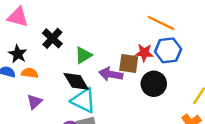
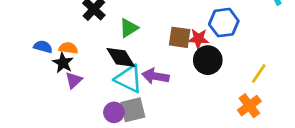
red star: (144, 53) -> (198, 39), moved
black star: (18, 54) -> (63, 63), moved
purple arrow: (111, 74) -> (155, 76), moved

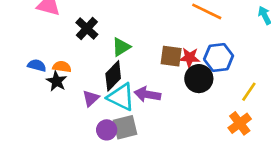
blue hexagon: (224, 23) -> (219, 57), moved
black diamond: (121, 57) -> (113, 76), turned 76
purple triangle: (74, 80) -> (91, 98), moved

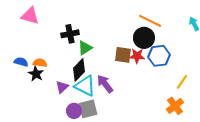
black cross: (87, 29) -> (70, 34), moved, turned 36
black circle: (199, 79) -> (144, 38), moved
purple arrow: (147, 94) -> (105, 84), turned 42

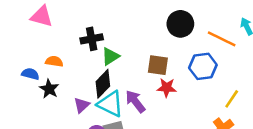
orange line: (150, 21) -> (222, 39), moved
black circle: (144, 38) -> (180, 24), moved
red star: (137, 56) -> (167, 88), moved
orange semicircle: (40, 63) -> (54, 61), moved

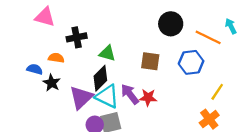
black cross: (92, 39) -> (77, 37), moved
green triangle: (110, 56) -> (107, 53), turned 48
red star: (167, 88) -> (148, 98), moved
purple triangle: (82, 105) -> (81, 98), size x1.6

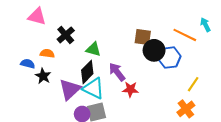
black circle: (171, 24) -> (154, 50), moved
black cross: (77, 37) -> (66, 35), turned -30
brown square: (150, 61) -> (143, 37), moved
purple arrow: (130, 94) -> (117, 72), moved

